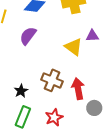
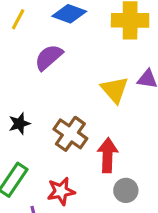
black star: (21, 91) -> (19, 124), moved

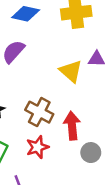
red star: (61, 191) -> (37, 147), moved

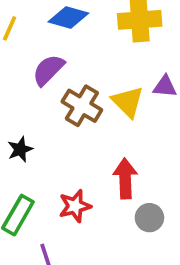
brown cross: (39, 112) -> (82, 106), moved

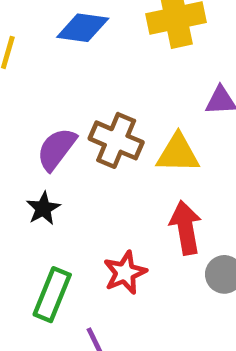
purple semicircle: (48, 70) -> (56, 149), moved
yellow triangle: (128, 102) -> (178, 153), moved, turned -36

